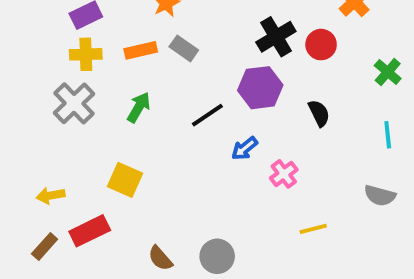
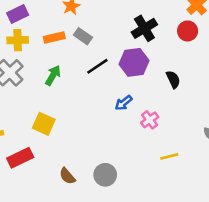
red circle: (321, 45) -> (188, 31), moved
black line: (207, 115) -> (97, 66), moved

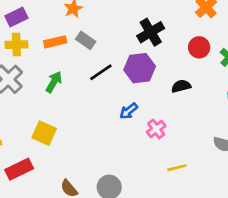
red circle: (188, 31) -> (199, 47), moved
black semicircle: (173, 79) -> (181, 86), turned -78

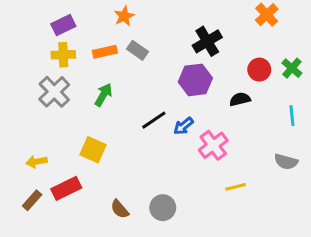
red circle: (199, 47) -> (259, 70), moved
black line: (101, 72) -> (154, 120), moved
pink cross: (156, 129) -> (213, 145), size x1.4

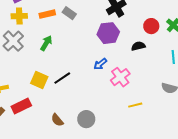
black line: (154, 120) -> (62, 78), moved

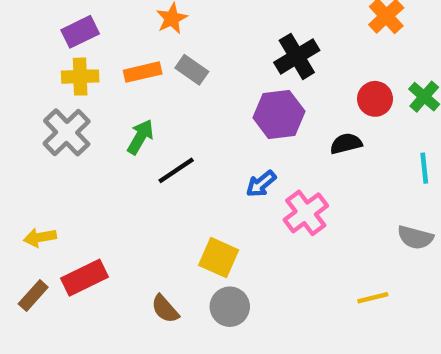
black line: (62, 78) -> (176, 170), moved
yellow square: (39, 80) -> (219, 258), moved
yellow line: (135, 105) -> (373, 298), moved

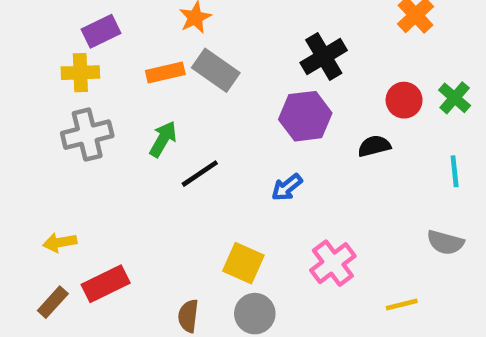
gray rectangle: (192, 70) -> (216, 70), size x1.4
yellow cross: (80, 77) -> (80, 73), moved
gray cross: (67, 132) -> (87, 135), turned 30
pink cross: (306, 213) -> (333, 263), moved
brown semicircle: (165, 309) -> (188, 316), turned 48

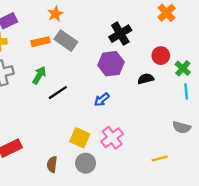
green cross: (455, 98) -> (183, 68), moved
pink cross: (333, 263) -> (112, 138), moved

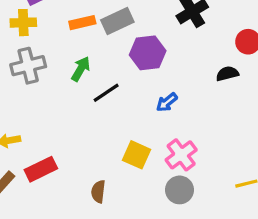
gray rectangle: (66, 41) -> (117, 21), turned -60
purple hexagon: (111, 64) -> (148, 53), moved
gray circle: (86, 163) -> (180, 190), moved

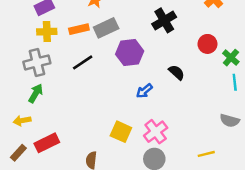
yellow cross: (23, 23) -> (47, 32), moved
green arrow: (81, 69) -> (36, 93), moved
black semicircle: (227, 74) -> (177, 72), moved, turned 56
black line: (106, 93) -> (83, 62), moved

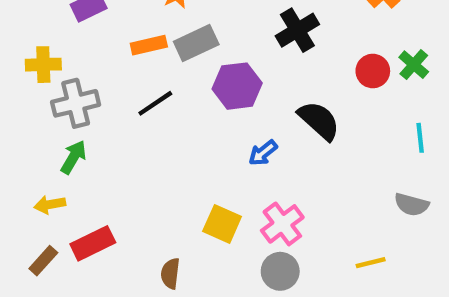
yellow cross: (47, 32) -> (43, 65), moved
green cross: (231, 58) -> (414, 65), moved
black semicircle: (177, 72) -> (319, 121), size x1.5

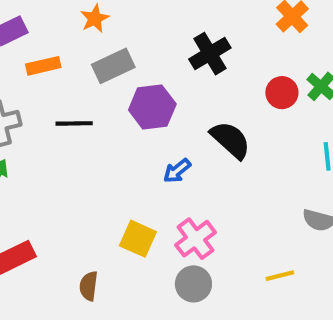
orange rectangle: (149, 45) -> (43, 66), moved
black line: (155, 103) -> (74, 123), turned 33

